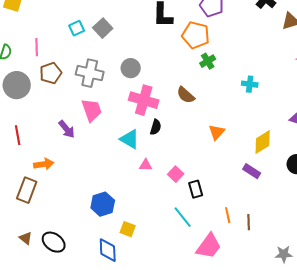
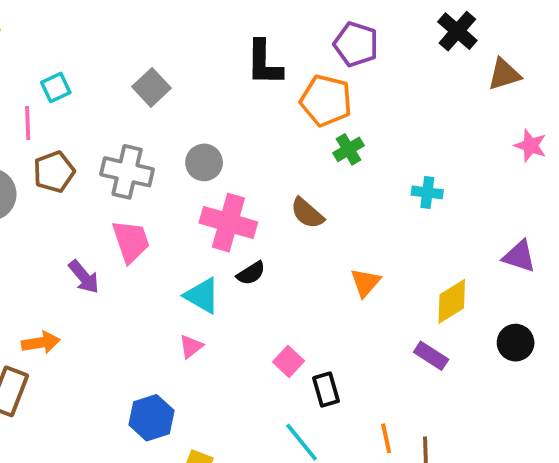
cyan square: (77, 28) -> (56, 87), moved
black semicircle: (156, 127) -> (251, 273), turned 42
pink triangle: (146, 165) -> (191, 346), moved, turned -40

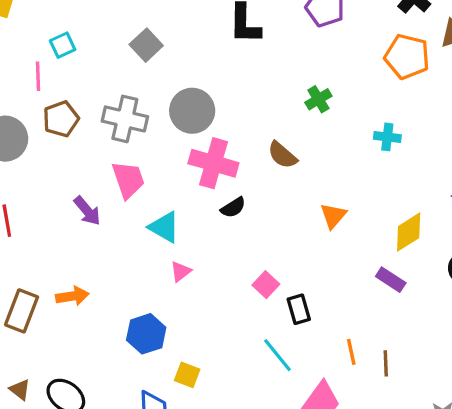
orange pentagon: (326, 101) -> (407, 57), moved
gray circle: (204, 162) -> (192, 111), size x1.4
cyan triangle: (202, 296) -> (164, 227), moved
orange arrow: (41, 343) -> (72, 296), moved

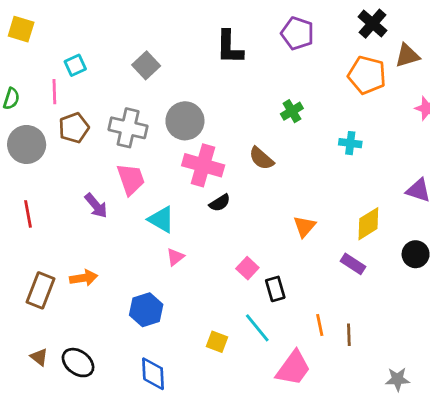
orange triangle: (333, 216) -> (304, 226), moved
yellow square: (187, 375) -> (217, 342), moved

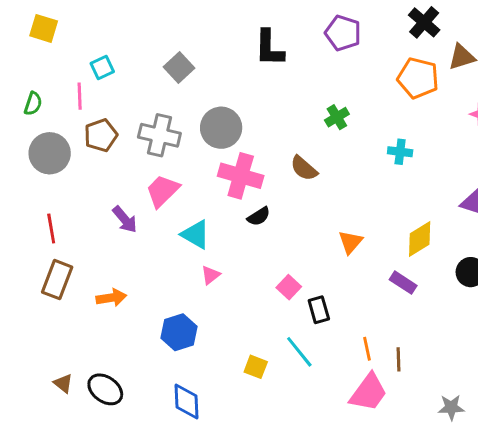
pink trapezoid: (131, 179) -> (162, 191), turned -116
brown rectangle: (41, 290) -> (57, 280), moved
pink trapezoid: (293, 368) -> (368, 392), moved

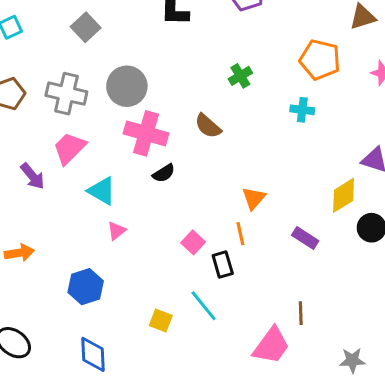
orange pentagon: (418, 78) -> (320, 60), moved
yellow diamond: (420, 239) -> (344, 195), moved
orange line: (367, 349) -> (240, 234), moved

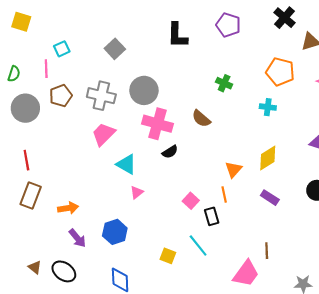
green cross: (240, 76) -> (224, 83), turned -35
purple arrow: (33, 176) -> (77, 238), moved
yellow diamond: (344, 195) -> (268, 158), moved

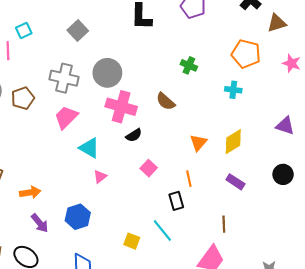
brown pentagon: (61, 96) -> (23, 98), moved
orange triangle: (233, 170) -> (198, 143), moved
pink square: (191, 201) -> (149, 168), moved
brown line: (267, 251) -> (224, 224), moved

